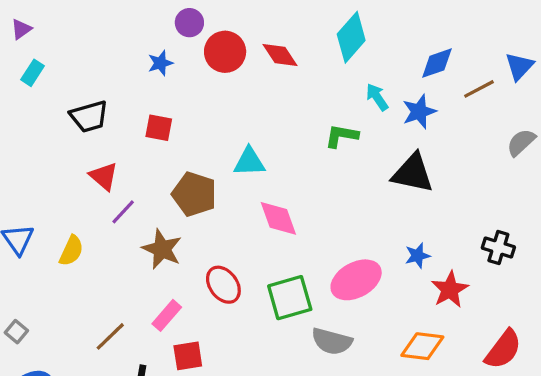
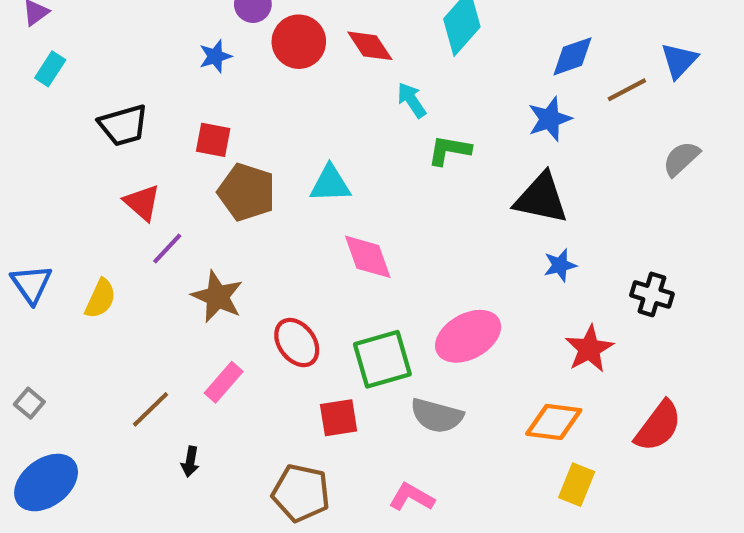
cyan arrow: (377, 97) -> (412, 100), moved
brown pentagon: (194, 194) -> (247, 192), moved
blue star: (418, 256) -> (560, 265), moved
red square: (188, 356) -> (339, 418), moved

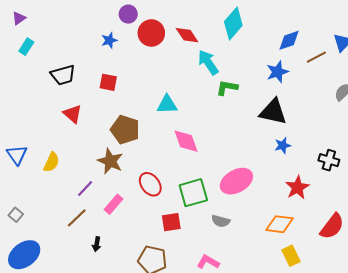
cyan arrow: (412, 100) -> (208, 62), size x1.4
brown pentagon: (247, 192) -> (125, 130), moved
purple line: (167, 249) -> (85, 188), moved
gray semicircle: (437, 416) -> (221, 221), size x0.7
yellow rectangle: (577, 485) -> (291, 256), turned -48

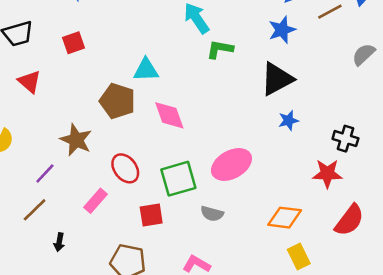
red square: (108, 82) -> (73, 43), turned -30
black triangle: (273, 112) -> (277, 79), turned -40
brown pentagon: (125, 130) -> (117, 101), moved
red star: (297, 187) -> (327, 174), moved, turned 30
pink rectangle: (113, 204) -> (95, 201), moved

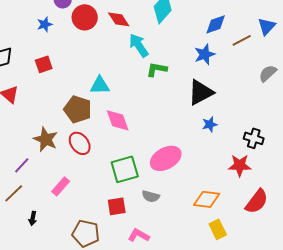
red ellipse: (125, 168) -> (80, 143), moved
red square: (151, 215) -> (117, 206), moved

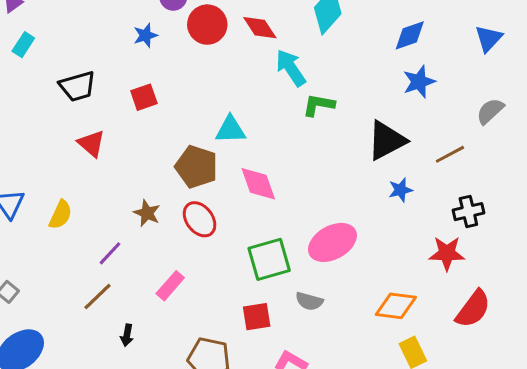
brown line: (242, 40) -> (450, 154), moved
blue star: (205, 54) -> (419, 82), moved
black cross: (254, 138) -> (468, 212), turned -30
brown star: (46, 139) -> (147, 213), size x0.7

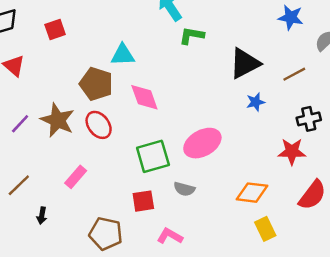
blue star: (419, 82) -> (291, 17), moved, turned 30
brown star: (147, 213) -> (57, 120), size x1.6
purple line: (110, 253) -> (20, 124), moved

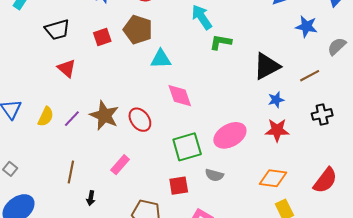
brown pentagon: (96, 84) -> (138, 30), moved
red star: (292, 152) -> (277, 130), moved
brown line: (19, 185) -> (71, 172), turned -35

